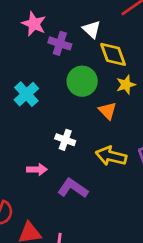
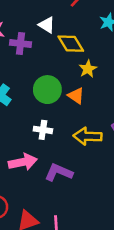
green circle: (82, 81) -> (47, 90), moved
pink arrow: (37, 170) -> (23, 162), size x1.5

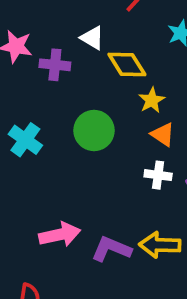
orange triangle: (76, 96) -> (163, 134), moved
white cross: (43, 130) -> (158, 175), moved
yellow arrow: (88, 136) -> (160, 245), moved

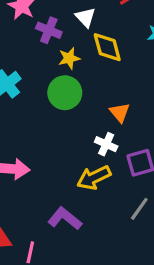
yellow star: (152, 100) -> (69, 58), moved
yellow arrow: (160, 245) -> (94, 178), moved, turned -44
purple L-shape: (111, 249) -> (65, 218), moved

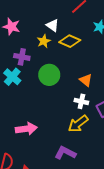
purple cross: (49, 30) -> (22, 57), moved
yellow diamond: (107, 47) -> (70, 41), turned -40
yellow star: (69, 58) -> (44, 41), moved

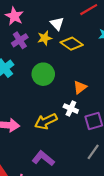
purple cross: (22, 57) -> (20, 40), moved, turned 35
orange triangle: (86, 80) -> (80, 87), turned 32
yellow arrow: (78, 124) -> (46, 121), moved

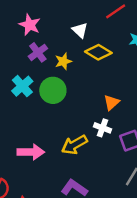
yellow star: (45, 38) -> (63, 61), moved
green circle: (43, 74) -> (53, 90), moved

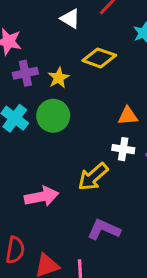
white triangle: (80, 30) -> (70, 19), moved
purple cross: (38, 52) -> (25, 73), turned 36
orange triangle: (111, 102) -> (128, 116), turned 49

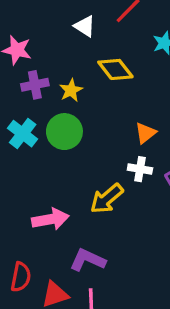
yellow diamond: (99, 58) -> (115, 69), turned 32
orange triangle: (128, 116) -> (145, 133), turned -35
purple L-shape: (104, 229) -> (88, 260), moved

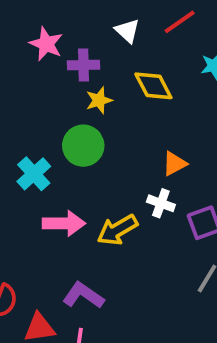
purple cross: (35, 85) -> (83, 65), moved
cyan cross: (23, 134) -> (34, 174), moved
pink arrow: (50, 219) -> (64, 223), moved

